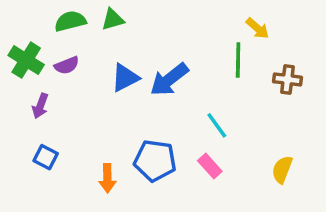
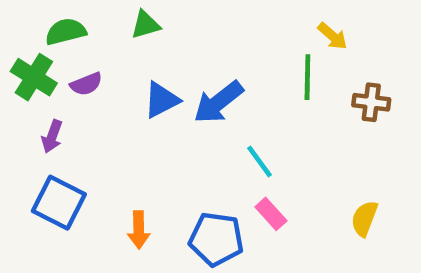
green semicircle: (70, 21) -> (66, 32), moved
cyan line: (217, 125) -> (260, 162), moved
blue square: (46, 157) -> (59, 203), size x1.6
blue pentagon: (155, 161) -> (216, 239), moved

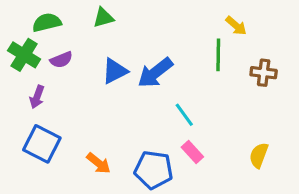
orange arrow: (139, 230) -> (99, 163), turned -50

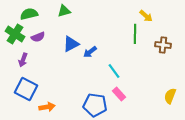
blue arrow: (155, 73) -> (90, 52), moved, size x0.6
yellow semicircle: (259, 155) -> (170, 96), moved
orange arrow: (99, 163) -> (47, 107), moved, turned -49

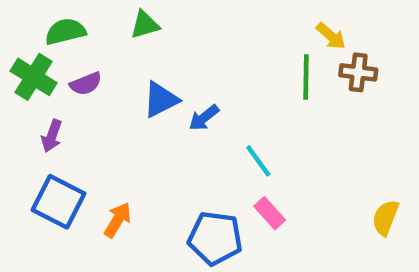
brown cross: (163, 45) -> (358, 72), moved
orange arrow: (47, 107) -> (118, 220), moved, turned -49

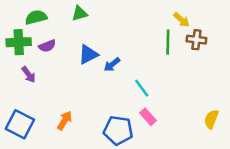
green cross: (34, 77) -> (19, 42), turned -35
purple arrow: (52, 136) -> (29, 74), turned -56
blue square: (59, 202) -> (20, 124), moved

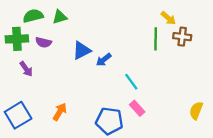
green triangle: (80, 14) -> (60, 17), moved
purple semicircle: (47, 46) -> (44, 42), turned 35
blue square: (20, 124) -> (18, 115), turned 32

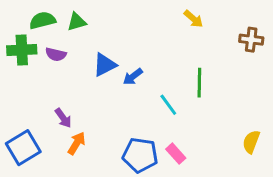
yellow arrow: (168, 18) -> (193, 19), moved
brown cross: (182, 37) -> (251, 40), moved
green line: (156, 39) -> (199, 83), moved
purple arrow: (26, 69) -> (63, 118), moved
pink rectangle: (137, 108) -> (176, 154), moved

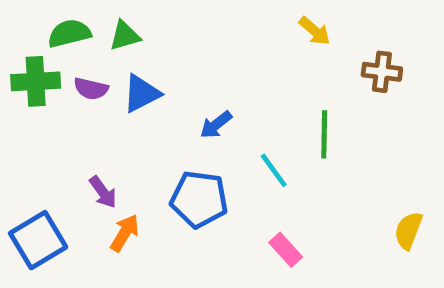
brown cross: (251, 40) -> (382, 72), moved
blue triangle: (105, 65) -> (141, 93), moved
blue pentagon: (140, 155) -> (199, 199), moved

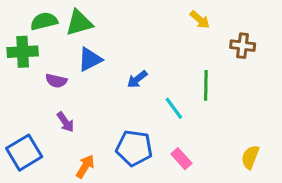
green triangle: (125, 36) -> (79, 23), size x1.4
purple semicircle: (91, 89) -> (56, 81), moved
blue pentagon: (199, 199) -> (134, 148), moved
yellow semicircle: (408, 230) -> (250, 157), moved
orange arrow: (125, 233) -> (85, 166), moved

